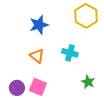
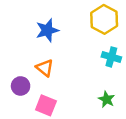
cyan cross: (70, 53) -> (111, 57), moved
purple circle: (17, 88) -> (21, 86), moved

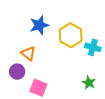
yellow hexagon: (104, 19) -> (71, 35), moved
orange triangle: (45, 68) -> (28, 53), moved

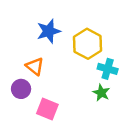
cyan cross: (93, 47) -> (108, 69), moved
green star: (89, 83) -> (101, 93), moved

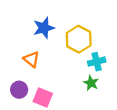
cyan cross: (108, 69) -> (97, 62), turned -30
purple circle: (21, 89) -> (19, 90), moved

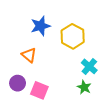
cyan cross: (97, 62) -> (89, 66), moved, turned -35
green star: (91, 83) -> (84, 87), moved

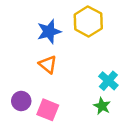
yellow hexagon: (73, 36) -> (88, 21), moved
orange triangle: (29, 55) -> (48, 64), moved

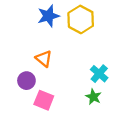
blue star: (49, 32) -> (48, 16), moved
purple circle: (21, 101) -> (26, 81), moved

